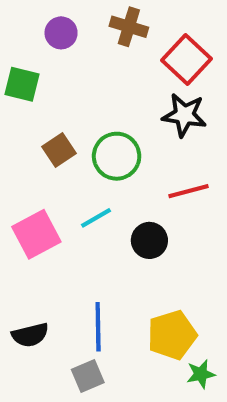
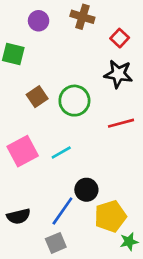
red square: (186, 60) -> (120, 38), size x0.6
cyan line: (96, 218) -> (61, 152), moved
black circle: (149, 240) -> (86, 190), moved
blue line: (98, 327) -> (62, 211), turned 36

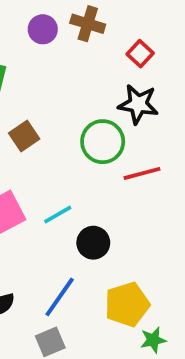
purple circle: (39, 21) -> (43, 29), moved
green circle: (74, 101) -> (103, 142), moved
black circle: (86, 190) -> (93, 243), moved

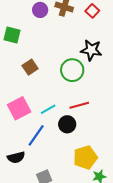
red square: (140, 54) -> (92, 11), moved
red line: (142, 173) -> (79, 105), moved
blue line: (60, 297) -> (36, 135), moved

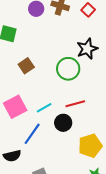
black star: (91, 50) -> (87, 49), turned -30
yellow pentagon: (85, 157) -> (90, 146), moved

